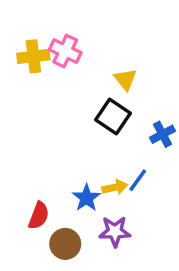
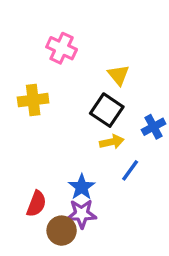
yellow cross: (33, 56) -> (33, 100), moved
yellow arrow: (115, 187) -> (112, 142), moved
purple star: (115, 232) -> (82, 214), moved

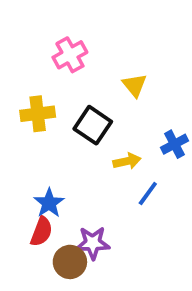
pink cross: (62, 48) -> (70, 55), turned 36
black square: (107, 110) -> (93, 125), moved
blue star: (82, 187) -> (49, 203), moved

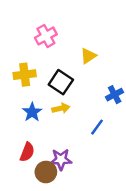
yellow triangle: (135, 85) -> (88, 56), turned 35
yellow arrow: (127, 161) -> (61, 108), moved
blue star: (49, 203) -> (32, 112), moved

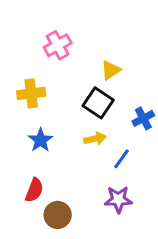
black square: (61, 82) -> (98, 103), moved
yellow arrow: (61, 108) -> (95, 139), moved
purple star: (61, 160) -> (118, 199), moved

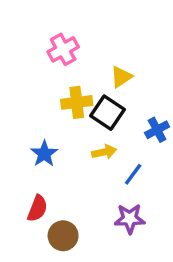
yellow cross: (31, 93) -> (77, 102), moved

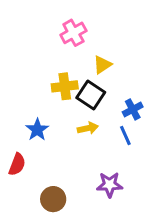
pink cross: (63, 49) -> (73, 33), moved
blue line: (133, 174) -> (125, 135), moved, turned -60
red semicircle: (37, 208) -> (17, 164), moved

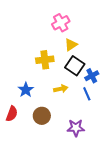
pink cross: (73, 33) -> (61, 23), moved
black square: (91, 95) -> (75, 66), moved
brown circle: (53, 199) -> (42, 116), moved

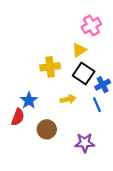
pink cross: (61, 23) -> (91, 26), moved
red semicircle: (12, 114) -> (18, 117), moved

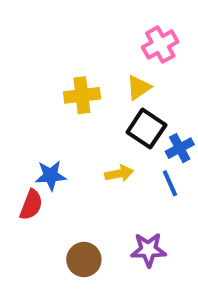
yellow cross: (50, 67) -> (82, 95), moved
blue star: (29, 100) -> (51, 175), turned 30
brown circle: (47, 129) -> (84, 260), moved

